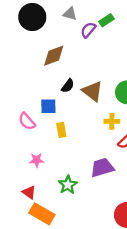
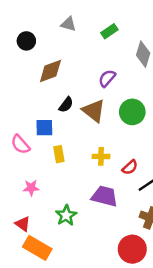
black circle: (32, 17) -> (26, 41), moved, size x0.6
purple semicircle: (88, 30) -> (107, 78), moved
yellow cross: (112, 121) -> (101, 156), moved
purple trapezoid: (102, 168) -> (105, 196), turned 30

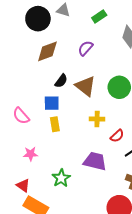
black circle: (26, 41) -> (38, 19), moved, size x1.5
purple semicircle: (107, 78) -> (85, 48), moved
blue square: (44, 128) -> (52, 103), moved
yellow cross: (101, 156) -> (97, 119), moved

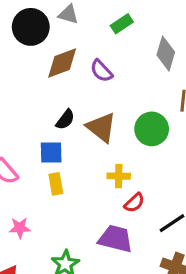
purple semicircle: (85, 48) -> (101, 71), turned -84
brown diamond: (47, 51) -> (62, 63), moved
red semicircle: (117, 136) -> (134, 203), moved

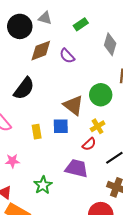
black semicircle: (65, 120) -> (24, 88), moved, size x1.6
brown triangle: (101, 127) -> (73, 105), moved
blue square: (51, 152) -> (61, 126), moved
yellow cross: (119, 176) -> (98, 126), moved, turned -32

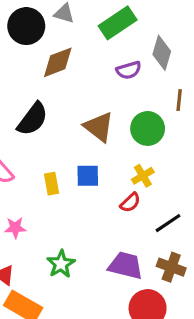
green rectangle: (81, 24) -> (118, 23), size x1.6
purple semicircle: (67, 56) -> (129, 70), moved, turned -63
brown triangle: (73, 105) -> (99, 127), moved
purple trapezoid: (77, 168) -> (126, 266), moved

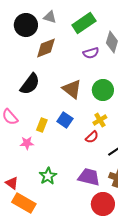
blue square: (88, 176) -> (65, 120), turned 35
yellow rectangle: (51, 184) -> (42, 125), turned 32
pink star: (15, 228) -> (27, 143), moved

